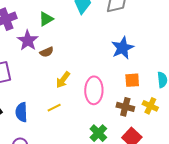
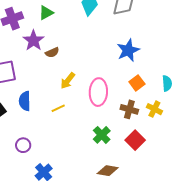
green triangle: (46, 19) -> (46, 13), moved
orange square: (132, 80) -> (137, 83), turned -35
blue semicircle: (21, 112) -> (25, 101), moved

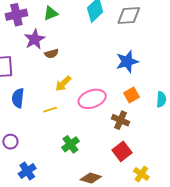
pink ellipse: (98, 92) -> (92, 99), turned 60
yellow cross: (154, 109) -> (141, 174), moved
green cross: (102, 135) -> (70, 144), moved

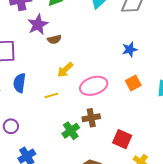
blue star: (127, 62) -> (130, 49), size x0.7
brown cross: (120, 120) -> (91, 118), moved, turned -36
red square: (122, 151) -> (122, 139), turned -30

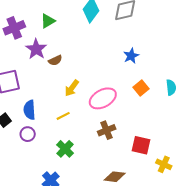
purple circle: (11, 126) -> (28, 134), moved
green cross: (71, 131) -> (65, 149), moved

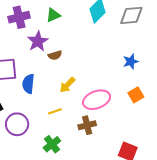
blue semicircle: (29, 110) -> (28, 84), moved
brown cross: (107, 130) -> (87, 125), moved
purple circle: (28, 134) -> (17, 124), size x1.5

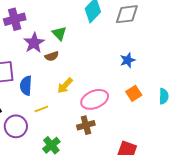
green triangle: (53, 15) -> (59, 33), moved, turned -49
yellow line: (55, 111) -> (41, 109), moved

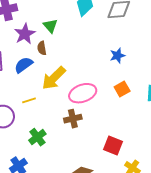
brown semicircle: (52, 56) -> (42, 48), turned 96
blue semicircle: (26, 86) -> (24, 65), moved, turned 48
yellow arrow: (65, 86) -> (54, 78), size x1.5

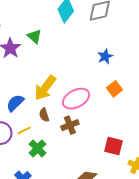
brown semicircle: (42, 48) -> (44, 115), moved
blue semicircle: (24, 65) -> (15, 103), moved
yellow line: (29, 100) -> (24, 130), moved

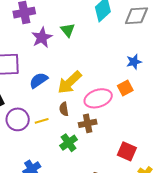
orange square: (114, 89) -> (125, 88), moved
blue semicircle: (15, 103) -> (39, 80), moved
green cross: (38, 148) -> (69, 143), moved

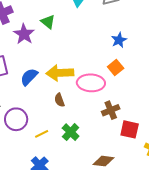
yellow arrow: (70, 82) -> (60, 73), turned 52
pink ellipse: (98, 98) -> (91, 83), turned 32
yellow line: (42, 121) -> (42, 134), moved
brown cross: (88, 123) -> (111, 110), moved

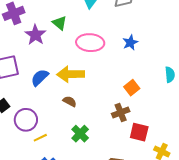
orange square: (116, 67) -> (132, 88), moved
pink ellipse: (91, 83) -> (90, 43), moved
brown semicircle: (59, 100) -> (70, 101), turned 136
yellow line: (42, 134) -> (40, 138), moved

